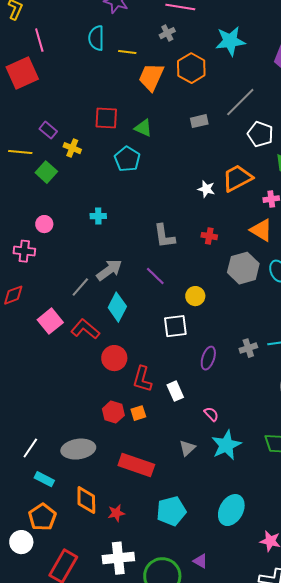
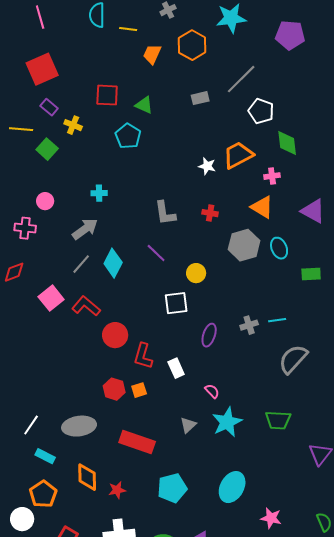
red square: (22, 73) -> (42, 69), moved
orange trapezoid: (151, 77) -> (152, 54), size x0.7
gray arrow: (109, 270) -> (85, 229), moved
cyan diamond: (117, 307) -> (113, 263), moved

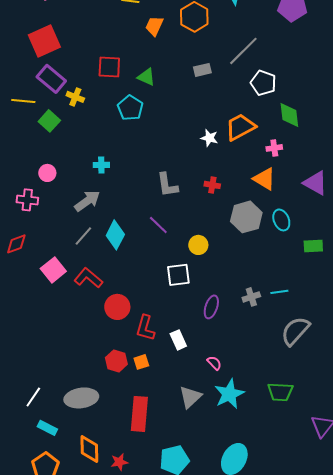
purple rectangle: (49, 107) -> (51, 79), size x1.6
gray triangle: (188, 425) -> (190, 397), size x1.4
red rectangle: (137, 442) -> (139, 414), turned 76

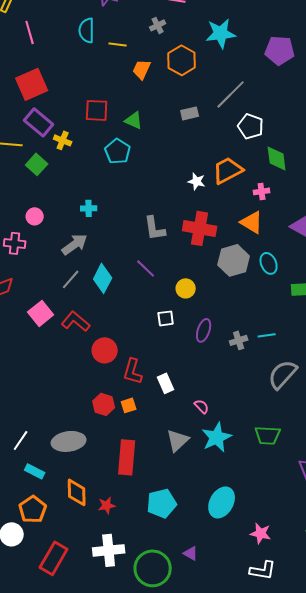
red cross: (212, 185) -> (200, 228), size x2.0
white square: (178, 275) -> (166, 318), size x0.7
purple ellipse: (211, 307) -> (204, 330), moved

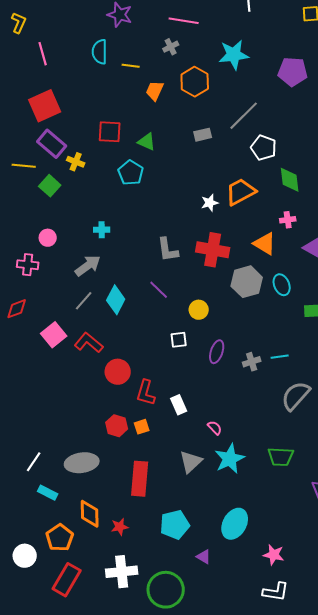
white star: (197, 181) -> (210, 203), turned -30
pink cross: (262, 191) -> (288, 220), moved
orange pentagon: (33, 509) -> (60, 538), moved
purple triangle: (191, 553) -> (204, 557), moved

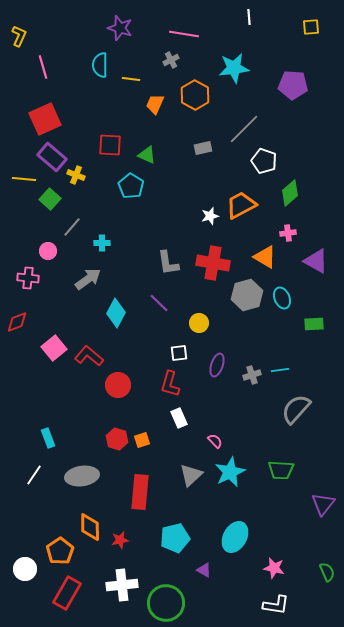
green diamond: (290, 180) -> (290, 193), turned 56
gray line: (84, 301) -> (72, 227), moved
red L-shape: (146, 393) -> (170, 384), moved
cyan rectangle: (48, 493) -> (48, 438), moved, turned 42

